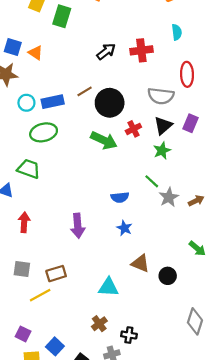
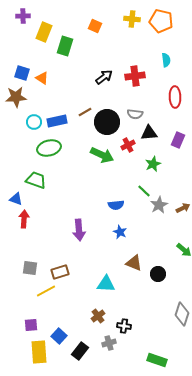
gray semicircle: (161, 96) -> (135, 114), moved, size x0.7
black triangle: (163, 126) -> (149, 133), moved, turned 36
red arrow: (24, 222) -> (24, 219), moved
purple square: (23, 334) -> (31, 325), turned -32

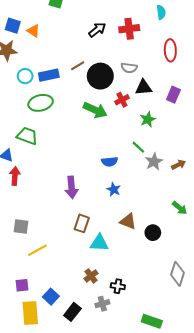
brown rectangle: (60, 272) -> (82, 223), moved, turned -54

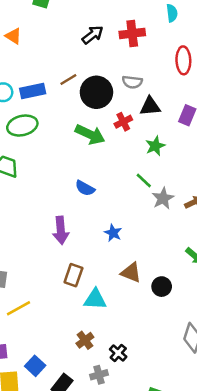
blue semicircle: (110, 162) -> (85, 188), moved, turned 35
black cross: (118, 286) -> (118, 353), turned 32

